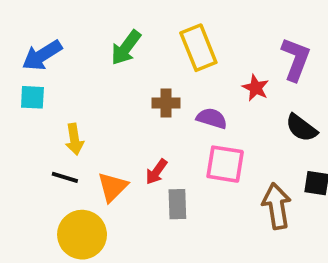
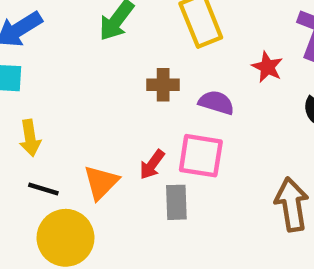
yellow arrow: (74, 139) -> (30, 138), moved
pink square: (225, 164) -> (201, 156), moved
black line: (65, 177) -> (43, 189), moved

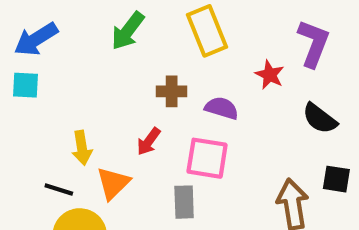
yellow arrow: (30, 138) -> (82, 148), moved
red arrow: (152, 165) -> (149, 141), moved

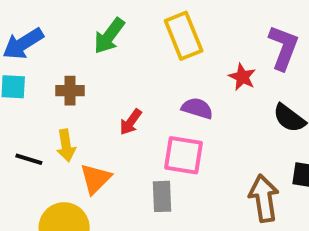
brown cross: (172, 91) -> (70, 91), moved
red arrow: (149, 141) -> (131, 122), moved
black line: (59, 189) -> (29, 159), moved

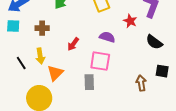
black line: (29, 159) -> (21, 63), turned 40
brown arrow: (264, 198) -> (141, 83), size x0.7

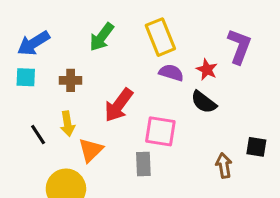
purple semicircle: (107, 37) -> (171, 73), moved
black semicircle: (154, 42) -> (204, 102), moved
red arrow: (73, 44) -> (119, 105), size x1.6

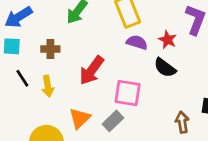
black line: (38, 135) -> (22, 78), moved
orange triangle: (91, 150) -> (80, 118), moved
gray rectangle: (143, 164) -> (113, 121), turned 48

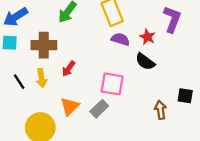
brown cross: (50, 49) -> (44, 45), size x1.5
red arrow: (92, 70) -> (69, 69), moved, size x0.6
black line: (22, 78) -> (19, 82), moved

